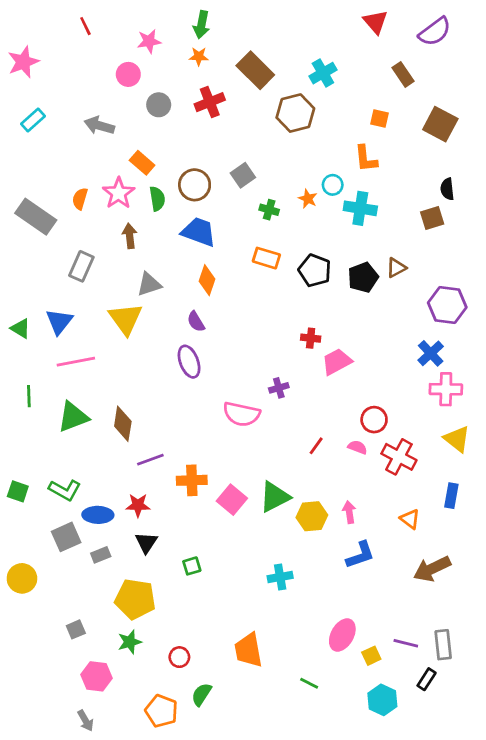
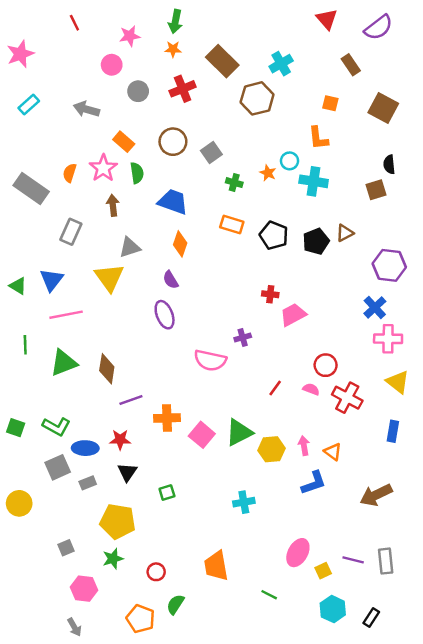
brown circle: (195, 185) -> (173, 142), moved
orange triangle: (410, 519) -> (333, 452), moved
black rectangle: (427, 679) -> (371, 617), moved

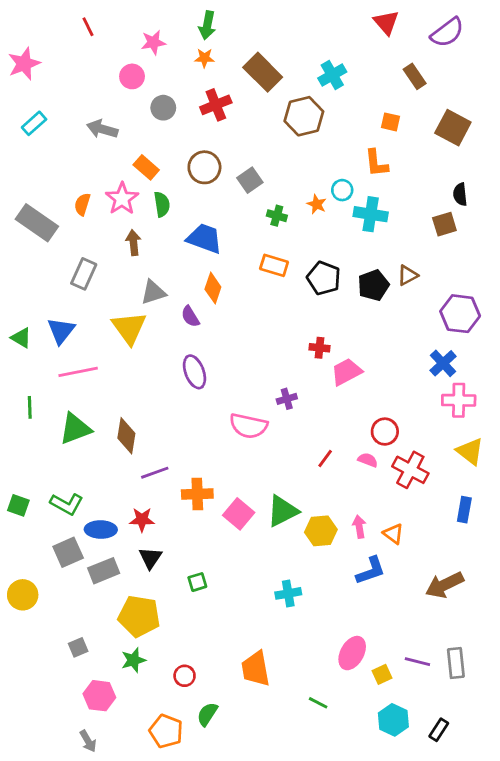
purple semicircle: (171, 280) -> (190, 316), moved
gray rectangle: (88, 483) -> (104, 571), size x1.5

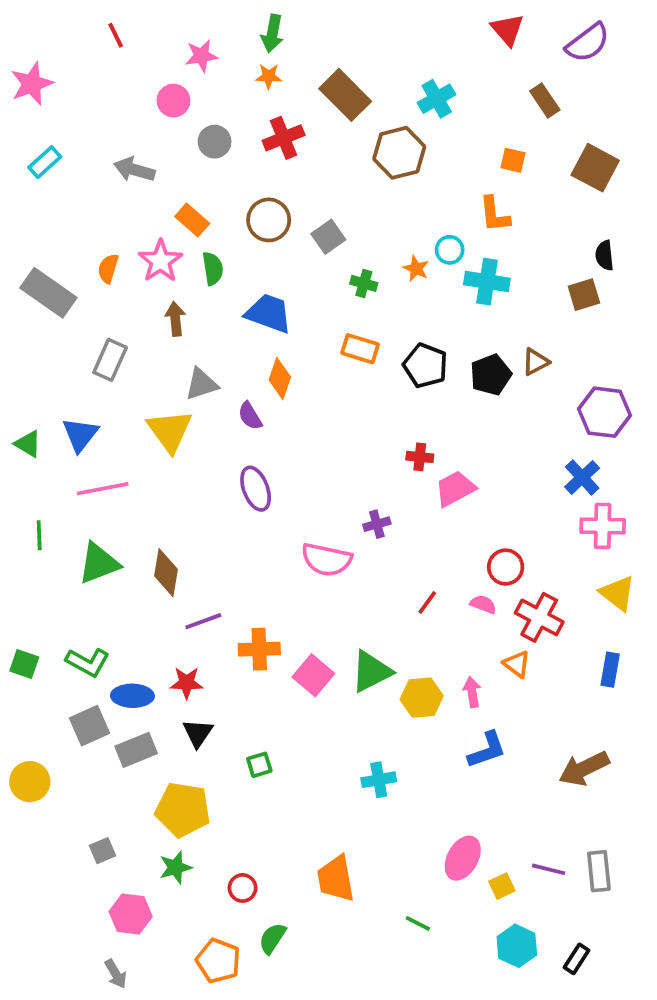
orange triangle: (393, 534) -> (517, 664), moved

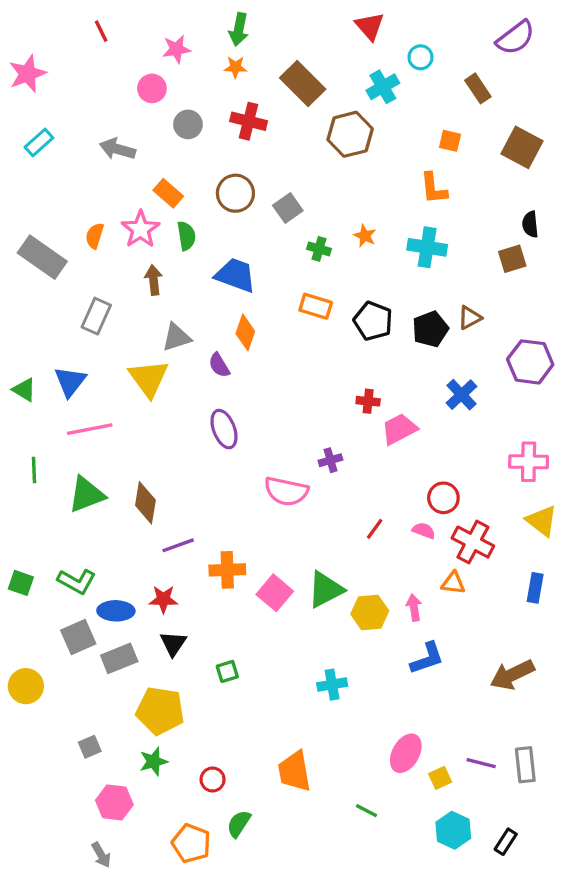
red triangle: (507, 30) -> (370, 26), moved
red cross: (284, 138) -> (249, 121), turned 36
cyan circle: (450, 250) -> (421, 57), moved
blue cross: (582, 477) -> (461, 395), moved
orange triangle: (517, 664) -> (453, 583), turned -30

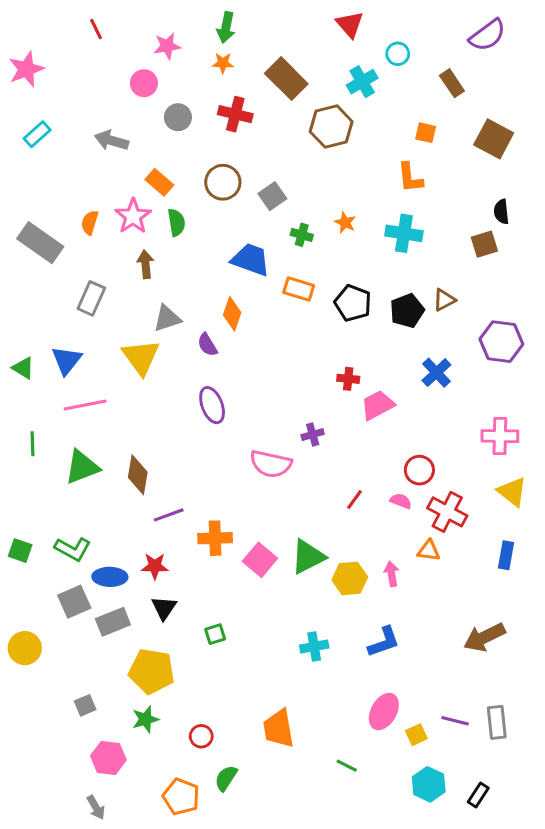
blue trapezoid: (235, 275) -> (251, 260), moved
blue L-shape: (427, 658) -> (384, 642), moved

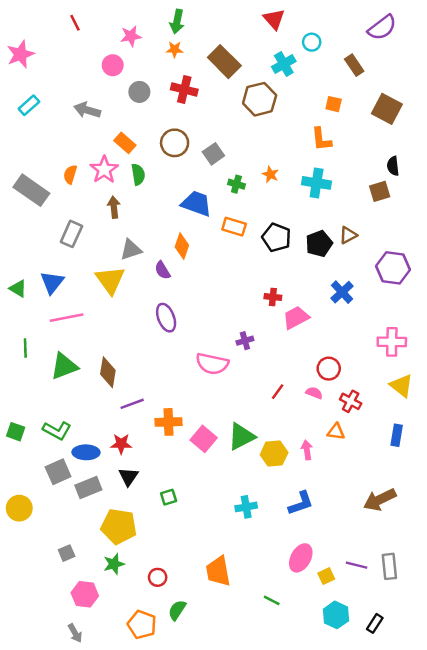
red cross: (447, 512) -> (351, 401), size x0.7

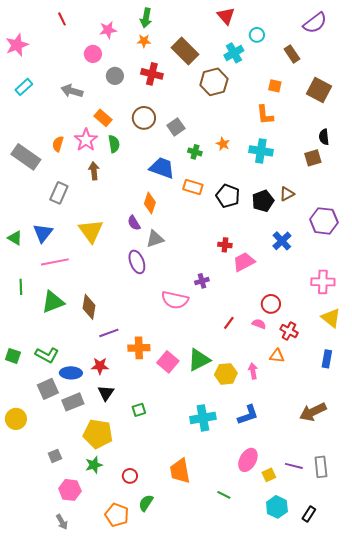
gray triangle: (131, 250) -> (155, 239), moved
cyan cross: (246, 507) -> (203, 418), size x1.4

